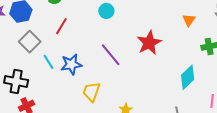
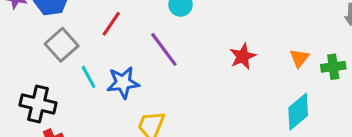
orange triangle: (189, 20) -> (299, 58), moved
red star: (149, 43) -> (243, 56), size x0.7
purple line: (111, 55) -> (164, 49), moved

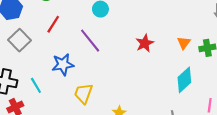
cyan line: (89, 77) -> (36, 85), moved

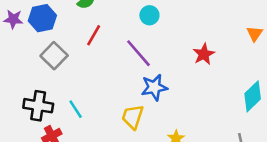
orange triangle: (184, 43) -> (255, 34), moved
blue star: (63, 65) -> (154, 87), moved

